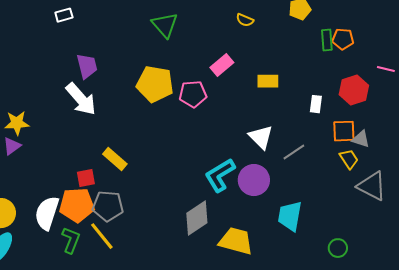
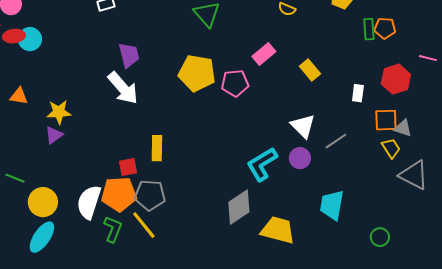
yellow rectangle: (268, 81) -> (310, 70), turned 50
yellow rectangle: (115, 159) -> (157, 148), turned 50
purple circle: (254, 180) -> (300, 158), moved, size x0.7

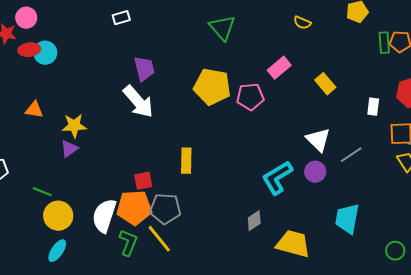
yellow rectangle: (157, 148) -> (186, 161), moved
green line: (15, 178) -> (42, 192), moved
gray diamond: (239, 207) -> (254, 221), size x0.6
cyan ellipse: (42, 237) -> (57, 251), size x0.7

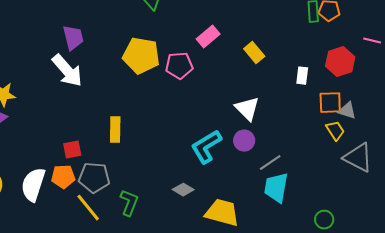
gray line: (351, 155) -> (270, 163), moved
orange pentagon: (134, 208) -> (63, 177), size x0.7
gray diamond: (254, 221) -> (183, 190), turned 65
green L-shape: (128, 243) -> (129, 203), moved

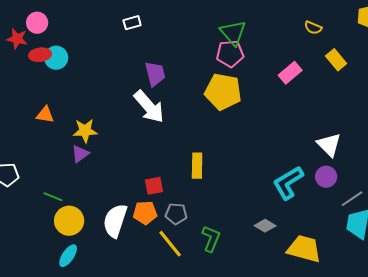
yellow rectangle: (254, 53) -> (336, 60), moved
pink pentagon: (179, 66) -> (230, 54), moved
gray pentagon: (94, 178) -> (176, 214), size x0.7

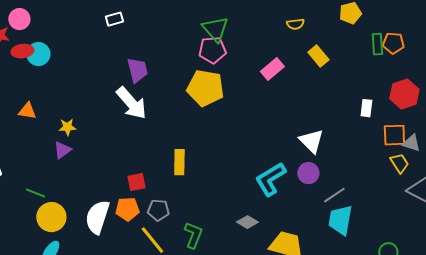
yellow semicircle: (313, 28) -> (295, 24), turned -30
yellow star: (85, 131) -> (67, 127), size x0.7

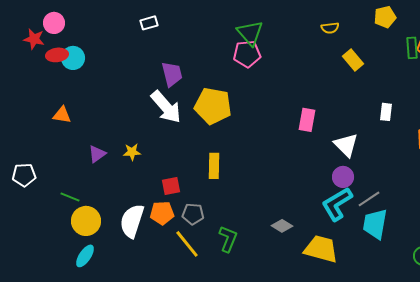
pink rectangle: (272, 69) -> (307, 120), moved, turned -40
yellow pentagon: (205, 88) -> (213, 106), moved
white rectangle: (366, 108) -> (386, 112), moved
yellow star: (67, 127) -> (132, 152), moved
cyan L-shape: (270, 179) -> (337, 204), moved

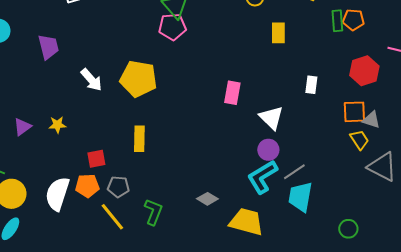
yellow rectangle: (353, 60) -> (278, 33), turned 40
purple trapezoid: (172, 74) -> (48, 47), moved
white arrow: (166, 107) -> (91, 80), size x0.7

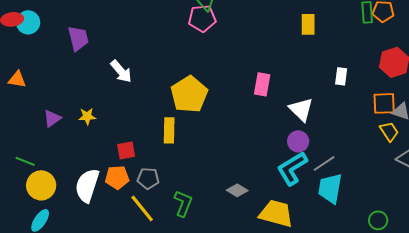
yellow pentagon: (138, 79) -> (189, 94), moved, turned 30

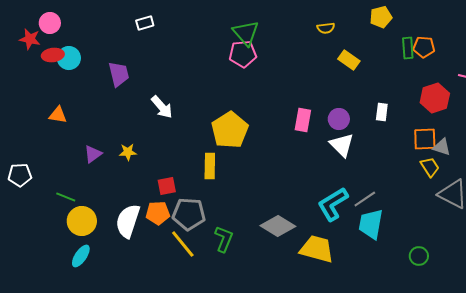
yellow rectangle: (308, 24) -> (349, 60), turned -55
purple circle: (298, 141) -> (339, 119), moved
gray pentagon: (148, 178) -> (189, 214), size x1.5
gray diamond: (237, 190) -> (278, 226), size x1.6

